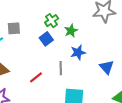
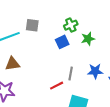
blue star: (78, 52) -> (95, 71), moved
red line: (36, 77) -> (57, 86), moved

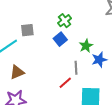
green star: (88, 39) -> (86, 46), moved

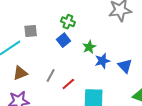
green cross: (65, 21) -> (68, 22), turned -32
gray line: (76, 68) -> (51, 75), moved, turned 32

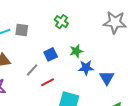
gray square: (31, 31) -> (22, 30), moved
blue square: (64, 40) -> (51, 54), moved

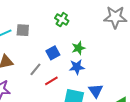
blue star: (86, 68) -> (77, 67), moved
blue triangle: (107, 78) -> (96, 91), moved

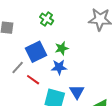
blue square: (53, 53) -> (36, 52), size x1.5
red line: (51, 81) -> (33, 80), turned 64

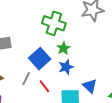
green cross: (47, 19) -> (54, 23), moved, size x1.6
red line: (33, 80) -> (44, 86), turned 32

